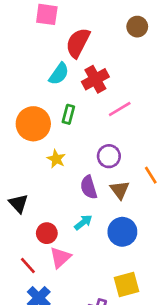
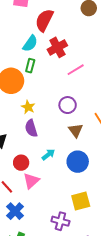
green rectangle: (68, 114) -> (30, 66), moved
purple semicircle: (89, 187) -> (31, 128), moved

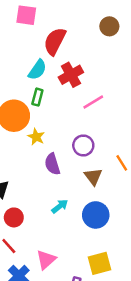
yellow star: (28, 107) -> (36, 137), moved
purple semicircle: (31, 128) -> (52, 164), moved
red circle: (21, 163) -> (14, 217), moved
pink triangle: (31, 181) -> (46, 260), moved

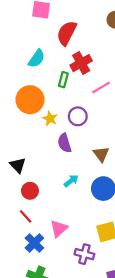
cyan semicircle: (37, 70) -> (37, 59), moved
green rectangle: (37, 97) -> (63, 80), moved
purple circle: (83, 145) -> (78, 116), moved

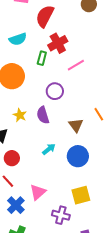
cyan semicircle: (37, 59) -> (18, 39), turned 36
yellow star: (50, 119) -> (20, 115), moved

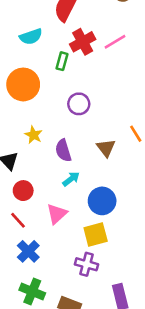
pink line: (76, 65) -> (115, 42), moved
purple semicircle: (43, 115) -> (63, 150), moved
blue circle: (78, 156) -> (102, 201), moved
pink triangle: (38, 192) -> (57, 214), moved
yellow square: (81, 195) -> (96, 235), moved

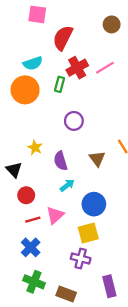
orange circle: (23, 84) -> (25, 90), moved
red line: (18, 220) -> (33, 220), moved, turned -64

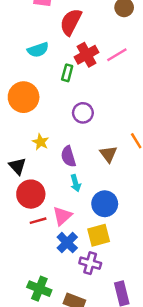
orange circle: (25, 90) -> (24, 97), moved
cyan arrow: (67, 185) -> (76, 183), turned 112
red circle: (26, 195) -> (31, 194), size x1.5
blue cross: (31, 247) -> (67, 243), moved

